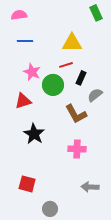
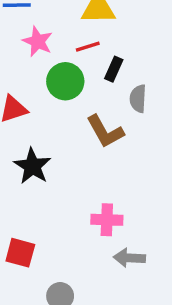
pink star: (32, 72) -> (38, 41), moved
gray semicircle: (95, 95) -> (138, 99), turned -49
pink cross: (77, 149) -> (107, 220), moved

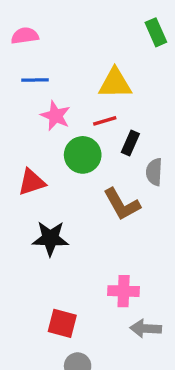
black star: (32, 166) -> (50, 238), turned -30
red square: (20, 253) -> (62, 323), moved

